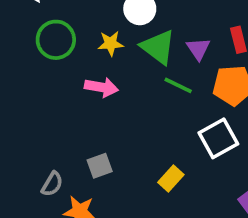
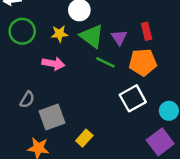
gray square: (100, 166) -> (52, 117), size x1.5
yellow rectangle: (171, 179) -> (84, 138), moved
gray semicircle: (52, 184) -> (27, 100), moved

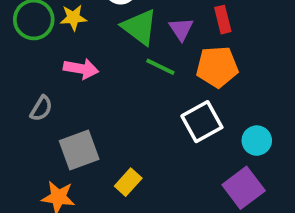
yellow star: (59, 34) -> (73, 18), moved
gray semicircle: (27, 100) -> (41, 108), moved

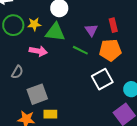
green triangle: (140, 27) -> (55, 32), moved, turned -30
yellow rectangle: (128, 182) -> (50, 114), moved, turned 48

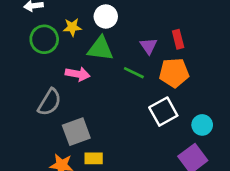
yellow star: (34, 24) -> (72, 27), moved
gray semicircle: (17, 72) -> (50, 102), size x1.5

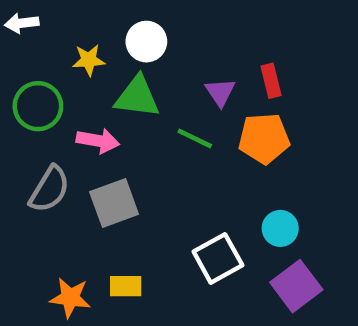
green circle: (44, 39) -> (38, 106), moved
white square: (163, 112) -> (218, 258), moved
cyan circle: (202, 125) -> (280, 228), moved
gray square: (76, 132) -> (114, 203), moved

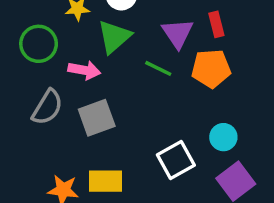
purple triangle: (220, 92) -> (178, 33), size x1.4
green triangle: (137, 97) -> (114, 37), turned -48
yellow rectangle: (126, 286) -> (105, 181), size x1.4

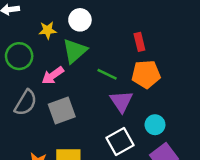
red rectangle: (216, 24) -> (139, 42), moved
purple triangle: (178, 33) -> (121, 101), moved
pink arrow: (84, 70) -> (53, 76), turned 135

